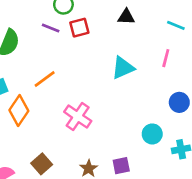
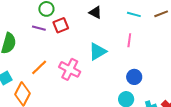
black triangle: (126, 17) -> (95, 12), turned 32
blue circle: (179, 102) -> (134, 77), moved
pink cross: (78, 116) -> (70, 69), moved

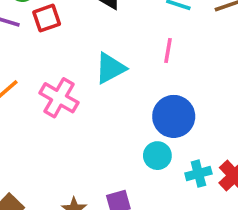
blue circle: (134, 77) -> (174, 116), size x1.5

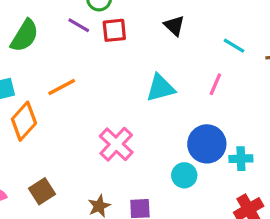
pink cross: (59, 98) -> (116, 144), moved
cyan cross: (198, 174) -> (241, 159), moved

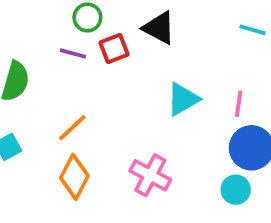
black triangle: (174, 26) -> (159, 28), moved, size x1.4
pink line: (215, 84) -> (239, 104), moved
orange diamond: (24, 121) -> (74, 177), moved

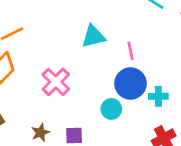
pink line: (239, 104) -> (131, 51), turned -36

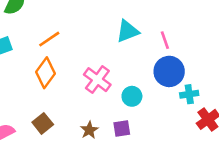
cyan cross: (158, 96) -> (189, 94), moved
cyan circle: (111, 109) -> (132, 96), moved

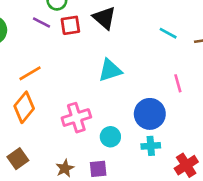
pink line: (165, 40) -> (178, 83), moved
pink cross: (97, 80) -> (76, 118), turned 32
cyan cross: (189, 94) -> (151, 146), moved

